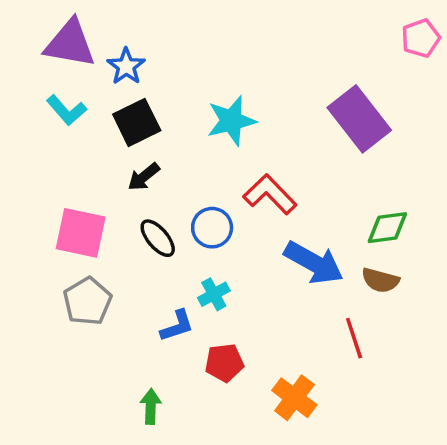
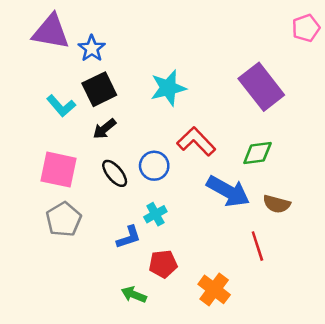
cyan L-shape: (67, 110) -> (61, 106), moved
green diamond: (387, 228) -> (257, 153), moved
green arrow: (151, 406) -> (134, 295), moved, turned -70

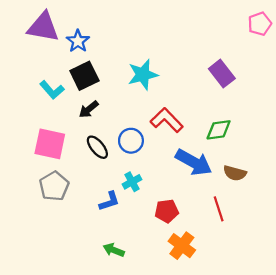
purple rectangle: (261, 87) -> (222, 74), size x0.7
red pentagon: (163, 264) -> (167, 211), moved

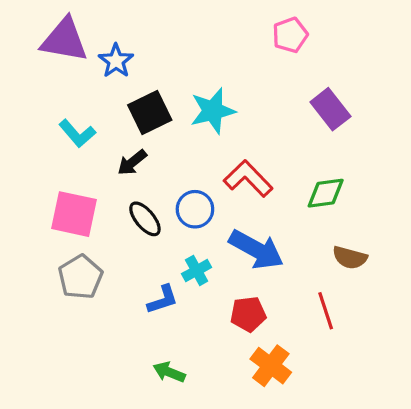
pink pentagon: (260, 24) -> (290, 35), moved
black square: (84, 76) -> (150, 112), moved
blue arrow: (194, 162) -> (256, 250), moved

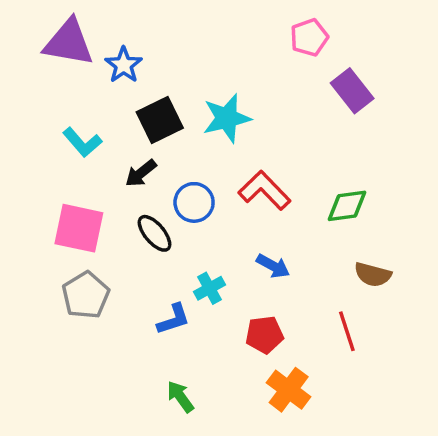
purple rectangle: (330, 109) -> (352, 91), moved
blue circle: (195, 209) -> (194, 202), moved
blue arrow: (256, 250) -> (273, 266), size x0.6
green arrow: (169, 372) -> (180, 397), turned 32

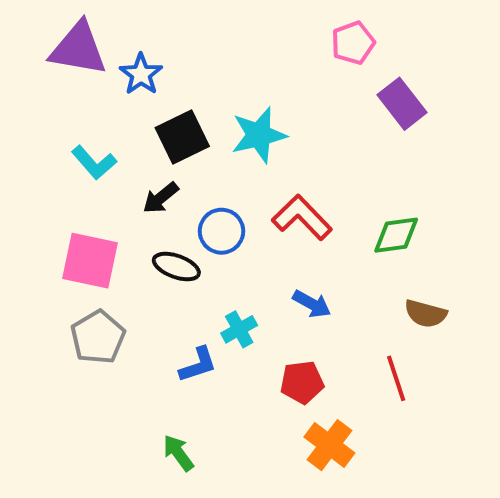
black ellipse: (155, 233) -> (176, 267), turned -30
green arrow: (180, 397) -> (178, 453), moved

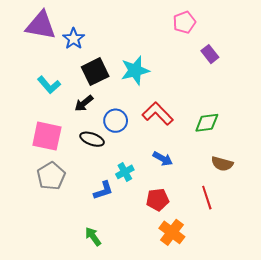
purple rectangle: (402, 104) -> (210, 54), size x0.7

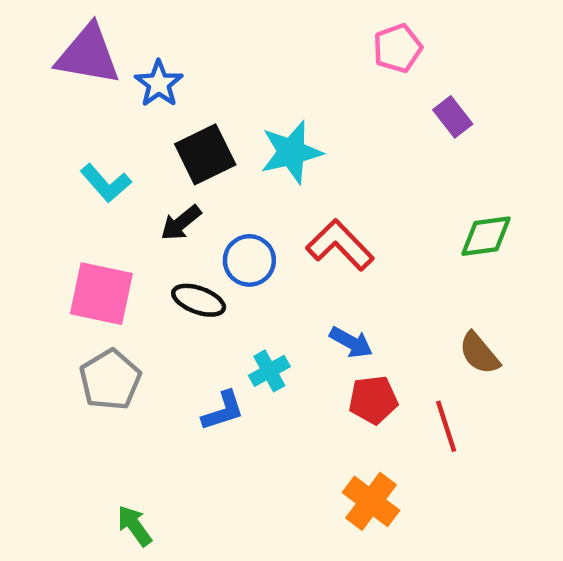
green diamond: (207, 123) -> (486, 236), moved
brown semicircle: (222, 164) -> (479, 353), turned 35
red pentagon: (158, 200) -> (373, 400), moved
green arrow: (93, 236) -> (134, 526), moved

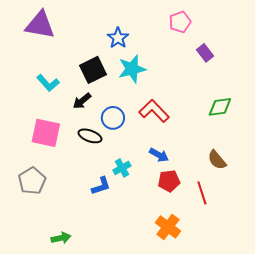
blue star: (159, 84) -> (118, 38), moved
gray pentagon: (110, 380) -> (32, 181), moved
green arrow: (134, 526) -> (61, 238), turned 114

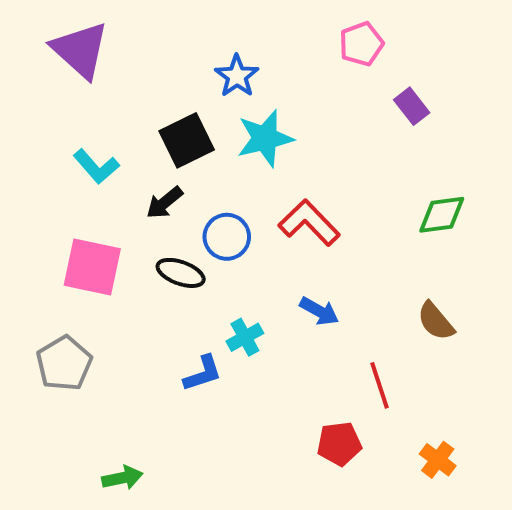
purple triangle: (40, 25) -> (80, 50), turned 32
red pentagon: (169, 181) -> (339, 444), moved
red line: (202, 193) -> (379, 385), moved
orange cross: (168, 227) -> (438, 460), moved, size x0.7

